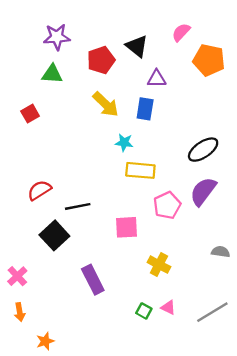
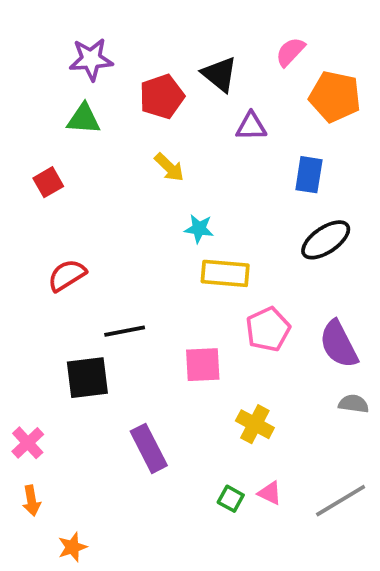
yellow arrow: (106, 104) -> (169, 167), size x0.7
blue rectangle: (145, 109) -> (309, 175), moved
red semicircle: (39, 190) -> (67, 275), moved
purple semicircle: (203, 191) -> (339, 344), moved, turned -64
black square: (54, 235) -> (87, 378), turned 36

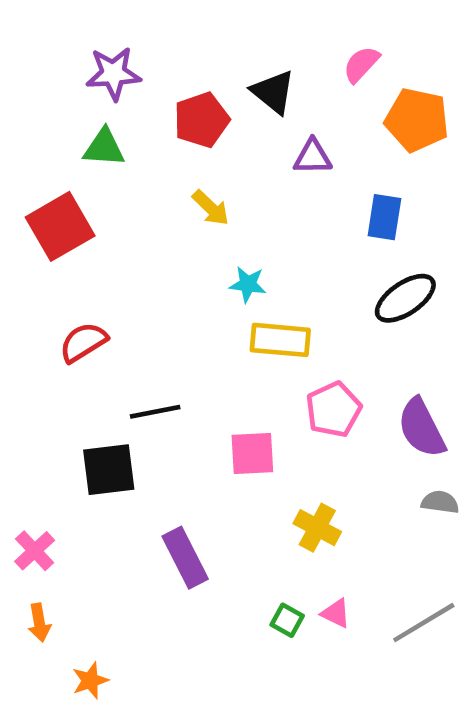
red square: (48, 182) -> (60, 226), size x1.8

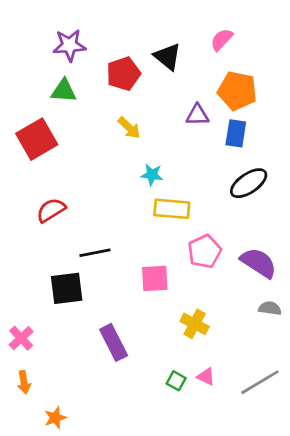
orange pentagon: (417, 120) -> (237, 91), moved
purple triangle: (313, 157) -> (197, 115), moved
purple semicircle: (422, 428) -> (259, 263), turned 150

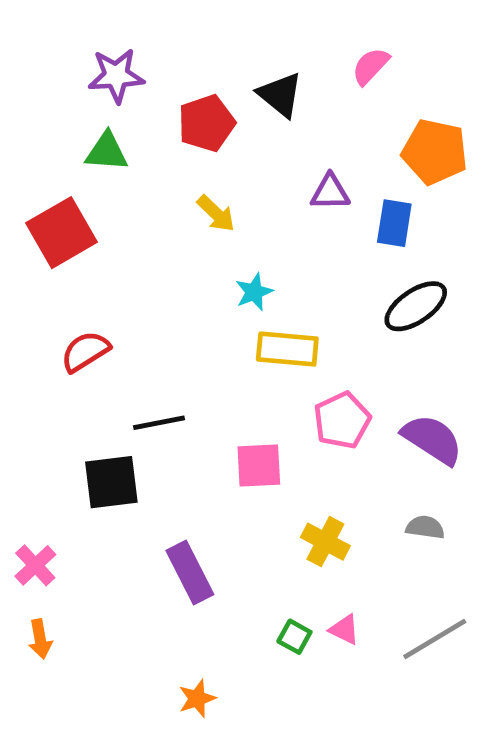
orange pentagon: (237, 91) -> (435, 152), moved
cyan star: (152, 175) -> (254, 292), turned -30
gray semicircle: (270, 308) -> (425, 527), moved
orange star: (55, 418) -> (197, 698), moved

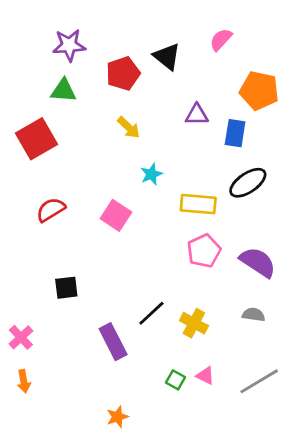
yellow rectangle: (287, 349) -> (198, 204), moved
black line: (159, 423) -> (151, 313), moved, turned -32
pink square: (259, 466) -> (116, 215), moved, turned 36
black square: (111, 482) -> (66, 288), size x0.7

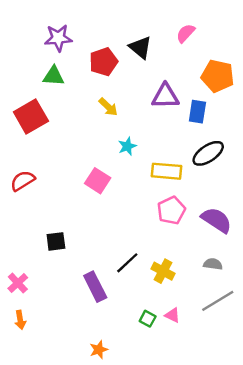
purple triangle: (197, 115) -> (165, 96), size x1.4
red semicircle: (51, 210) -> (23, 181), moved
gray line: (259, 381) -> (218, 301), moved

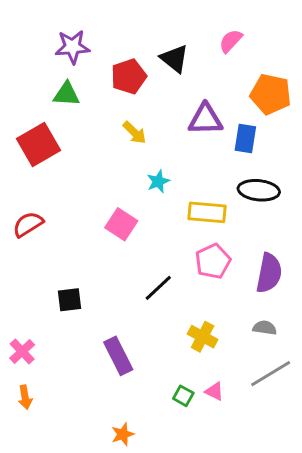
black ellipse: (208, 153) -> (259, 190), turned 40
purple semicircle: (217, 220) -> (269, 273), turned 68
black line: (127, 263) -> (158, 288), moved

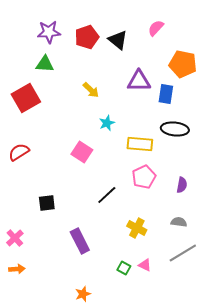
red pentagon: (129, 76) -> (87, 37), moved
purple semicircle: (269, 273) -> (182, 185), size x0.6
orange arrow: (25, 397) -> (17, 269), turned -84

